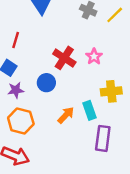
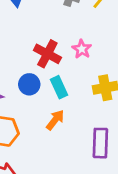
cyan rectangle: (90, 110) -> (59, 87), moved

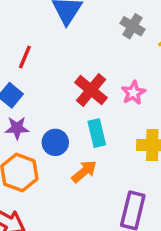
blue circle: (29, 84) -> (55, 142), moved

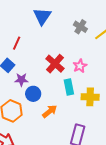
purple star: (17, 128) -> (21, 80), moved
cyan rectangle: (97, 133) -> (69, 87), moved

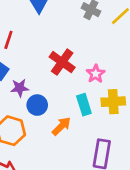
pink star: (80, 66) -> (96, 74), moved
cyan rectangle: (69, 87) -> (84, 105), moved

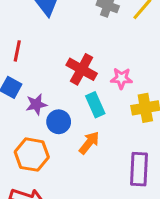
pink star: (96, 74) -> (121, 78), turned -30
cyan rectangle: (84, 105) -> (95, 105), moved

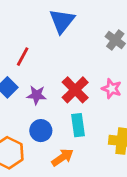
pink star: (121, 78) -> (112, 89), moved
purple star: (36, 104) -> (37, 95), moved

